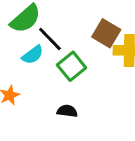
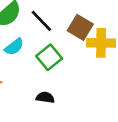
black line: (50, 39) -> (41, 21), moved

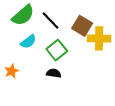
black semicircle: (45, 97) -> (54, 73), moved

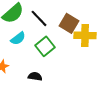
black semicircle: (54, 73) -> (35, 76), moved

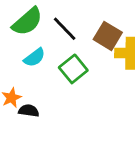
black semicircle: (35, 76) -> (29, 111), moved

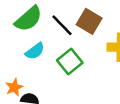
brown square: (108, 36) -> (89, 21), moved

